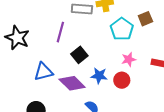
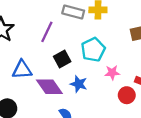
cyan pentagon: (122, 29) -> (93, 50), moved
red circle: (122, 80) -> (127, 95), moved

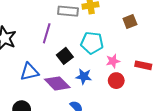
cyan pentagon: (93, 50) -> (92, 43), turned -30
red circle: (127, 95) -> (116, 81), moved

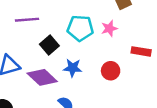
purple line: (47, 33) -> (27, 20), turned 72
pink star: (113, 61) -> (109, 28), moved

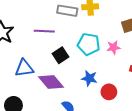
blue star: (73, 68) -> (89, 78), moved
red circle: (111, 71) -> (109, 92), moved

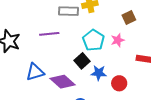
cyan pentagon: (89, 44) -> (93, 40), turned 30
black square: (61, 55) -> (82, 61), moved

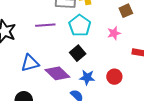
cyan pentagon: (93, 40) -> (80, 26), moved
blue star: (99, 73) -> (87, 77), moved

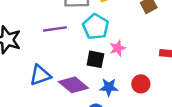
pink star: (114, 33) -> (118, 48), moved
black square: (78, 53) -> (95, 59), turned -35

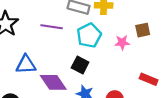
pink star: (118, 48) -> (122, 42), moved

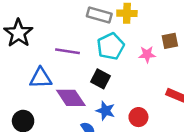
purple line: (52, 27) -> (68, 51), moved

